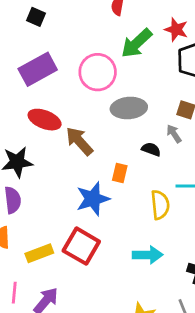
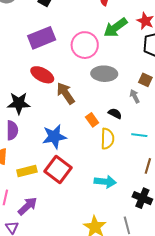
black semicircle: (151, 149) -> (115, 114), moved
orange rectangle: (120, 173) -> (92, 120), turned -56
blue star: (93, 199) -> (54, 137), moved
yellow semicircle: (160, 205) -> (107, 139), moved

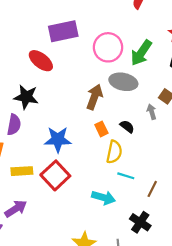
green arrow: (115, 27) -> (141, 53), moved, turned -30
red ellipse: (42, 75) -> (41, 61), moved
brown arrow: (66, 93) -> (94, 97), moved, turned 45
cyan line: (139, 135) -> (126, 176), moved

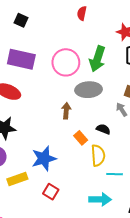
purple rectangle: (63, 31) -> (21, 59), turned 40
brown arrow: (94, 97) -> (66, 111), size x0.7
yellow rectangle: (22, 171) -> (17, 179), moved
red square: (55, 175) -> (51, 192), size x0.6

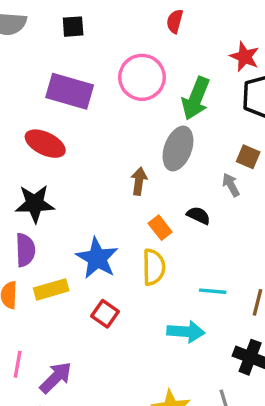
black square: (21, 20) -> (73, 27), turned -32
pink circle: (66, 62) -> (142, 77), moved
gray ellipse: (89, 90) -> (178, 149), turned -70
yellow semicircle: (98, 155) -> (154, 267), moved
blue star: (44, 158) -> (97, 258), turned -30

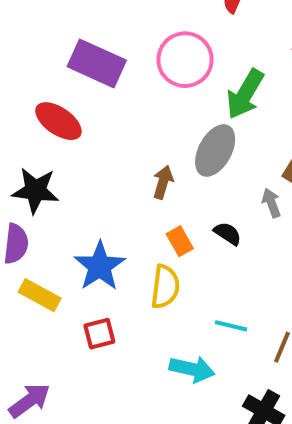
yellow rectangle: (51, 289) -> (40, 295), turned 36
red square: (105, 314) -> (99, 334), turned 32

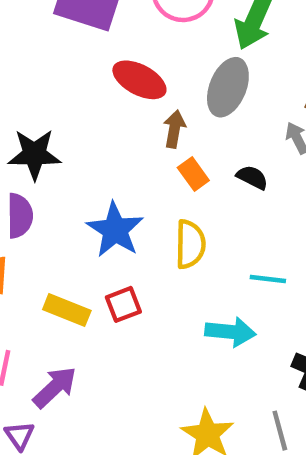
red ellipse: (58, 121) -> (139, 80), moved
orange rectangle: (180, 241) -> (193, 174), moved
yellow rectangle: (40, 295) -> (67, 310), moved

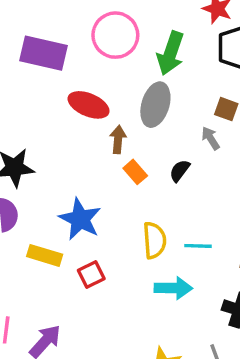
black semicircle: (252, 177) -> (180, 171), turned -75
yellow semicircle: (190, 244) -> (154, 240), moved
yellow rectangle: (67, 310) -> (45, 255), moved

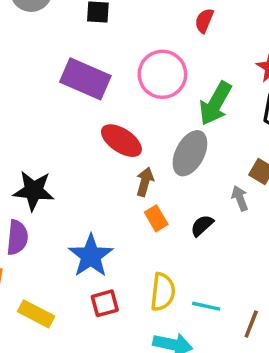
yellow rectangle: (45, 255) -> (36, 314), moved
red square: (91, 275) -> (105, 303), moved

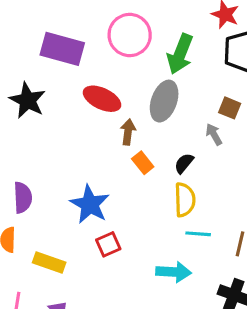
black star: (34, 191) -> (27, 100), moved, turned 30
yellow semicircle: (163, 292) -> (185, 200), moved

